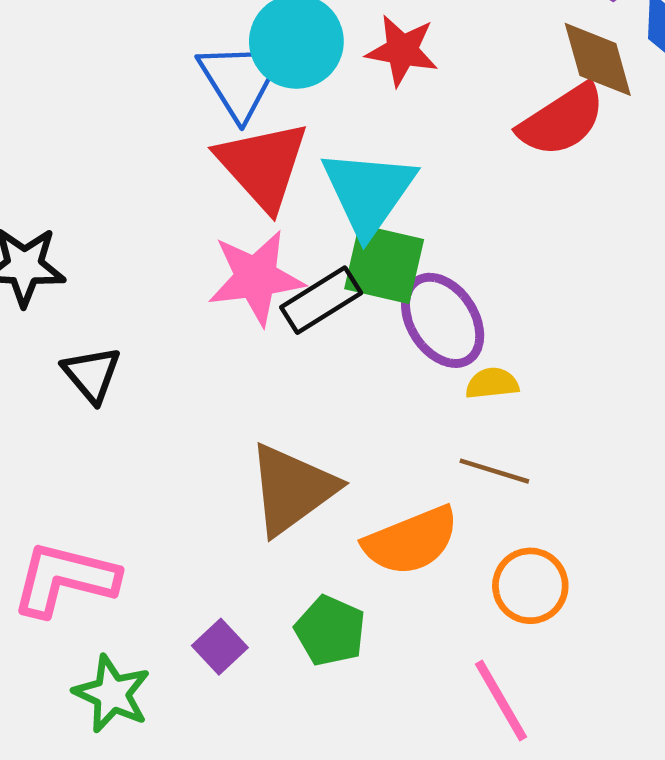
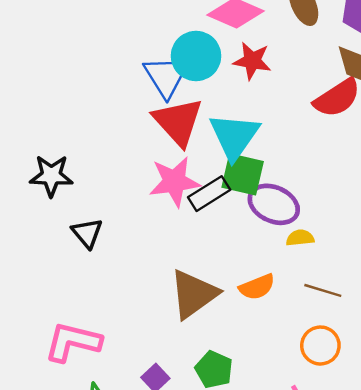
purple ellipse: (443, 320) -> (274, 204), turned -33
brown line: (494, 471) -> (323, 290), moved
orange semicircle: (411, 541) -> (257, 287), moved, size x0.7

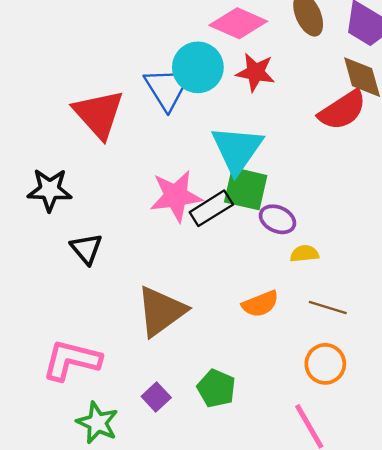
red triangle: (178, 122) -> (99, 114), moved
purple ellipse: (274, 204) -> (277, 219), size x0.7
brown triangle: (194, 294) -> (161, 311), moved

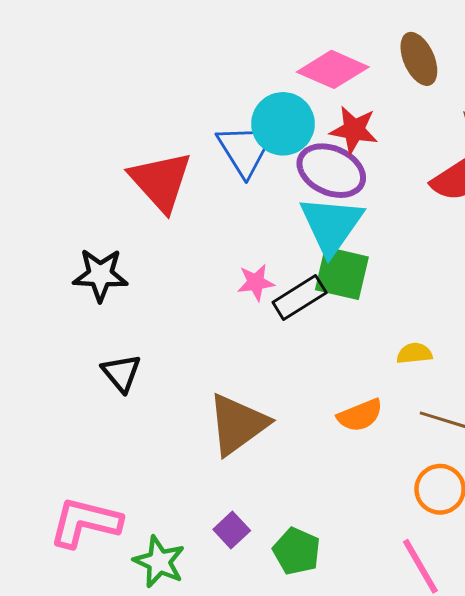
pink star: (176, 196) -> (256, 282), size x0.6
purple ellipse: (277, 219) -> (331, 171), moved, size x1.5
black triangle: (86, 249) -> (121, 373), moved
pink L-shape: (72, 360) -> (85, 522), moved
green pentagon: (216, 388) -> (297, 551), moved

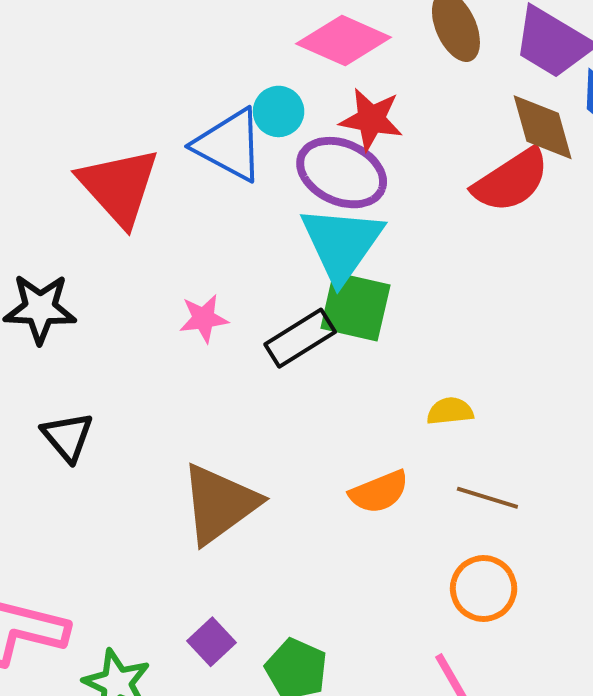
cyan circle: (283, 124) -> (279, 111), size x0.6
blue triangle: (245, 149) -> (229, 145), turned -30
pink star: (256, 282) -> (204, 318), moved

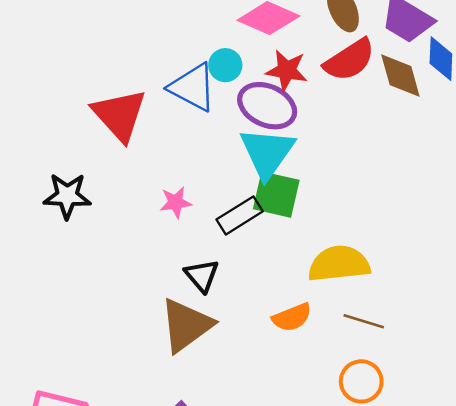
red semicircle: (511, 180) -> (349, 60), moved
yellow semicircle: (450, 411) -> (339, 264), size x2.0
black triangle: (68, 437) -> (202, 276), moved

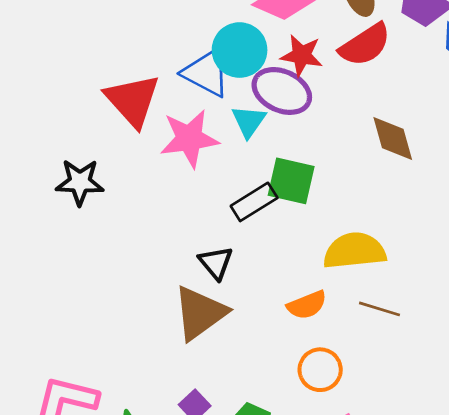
cyan circle: (225, 65) -> (240, 50), size x1.6
brown diamond: (400, 76) -> (393, 139), moved
cyan triangle: (267, 153) -> (249, 121), moved, size x0.6
pink star: (176, 202) -> (189, 139), moved, size x1.8
orange circle: (361, 381) -> (320, 370), moved

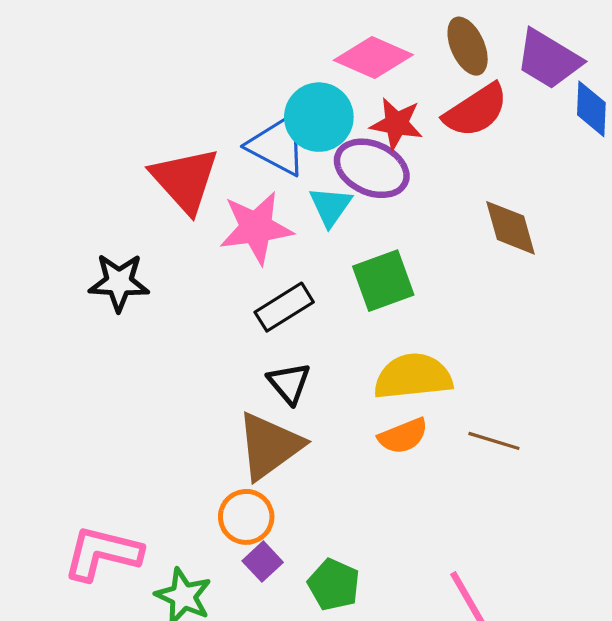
green square: (291, 181) -> (383, 281), turned -33
black rectangle: (254, 202) -> (284, 307), moved
yellow semicircle: (354, 251) -> (413, 376), moved
orange circle: (320, 370) -> (246, 517), moved

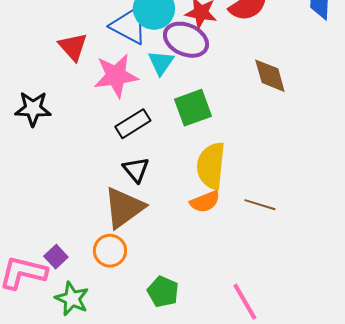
red triangle: (185, 180) -> (73, 47), size x0.7
yellow semicircle: (413, 376) -> (211, 166), turned -78
purple square: (263, 562) -> (56, 257), moved

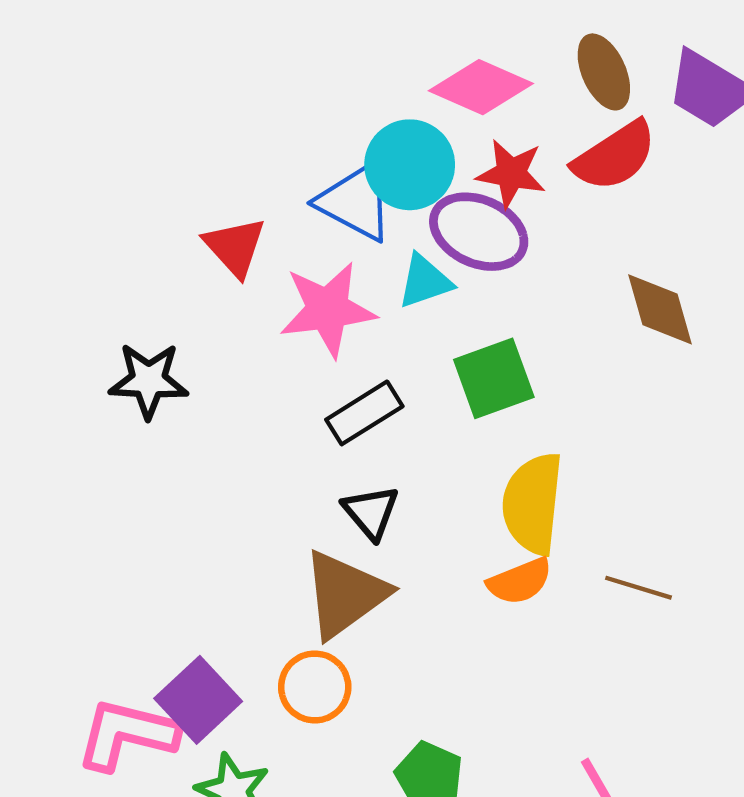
cyan triangle: (161, 63) -> (425, 281), turned 36
purple square: (56, 257) -> (198, 700), size x1.6

